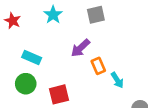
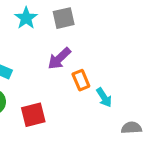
gray square: (96, 15) -> (64, 18), moved

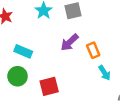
orange rectangle: (81, 80) -> (93, 50), moved

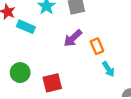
cyan rectangle: (23, 51) -> (26, 27), moved

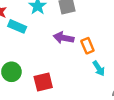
purple arrow: (73, 38) -> (64, 38), turned 54

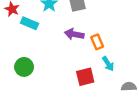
red square: (43, 82) -> (85, 77), moved

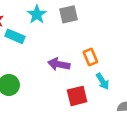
purple arrow: (74, 34) -> (59, 64), moved

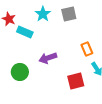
purple arrow: (59, 64) -> (48, 58), moved, turned -30

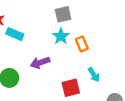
cyan star: (43, 14) -> (61, 36), moved
orange rectangle: (87, 49) -> (82, 44), moved

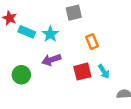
cyan star: (61, 36) -> (50, 34), moved
red square: (71, 88) -> (82, 72), moved

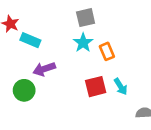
cyan star: (50, 34) -> (83, 43), moved
purple arrow: (51, 60) -> (44, 69), moved

